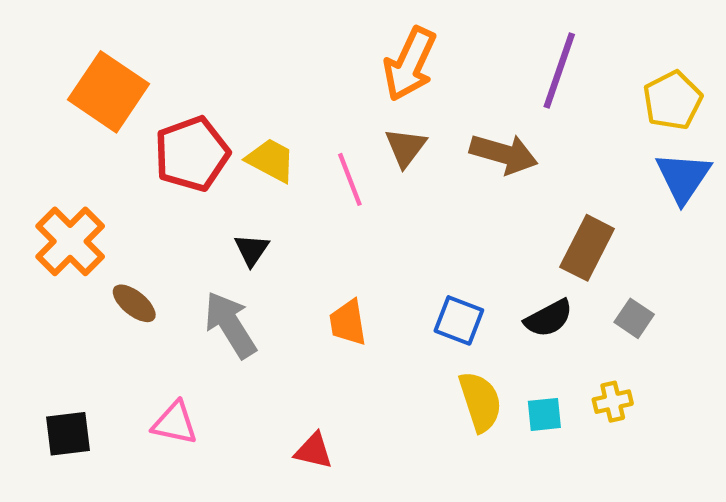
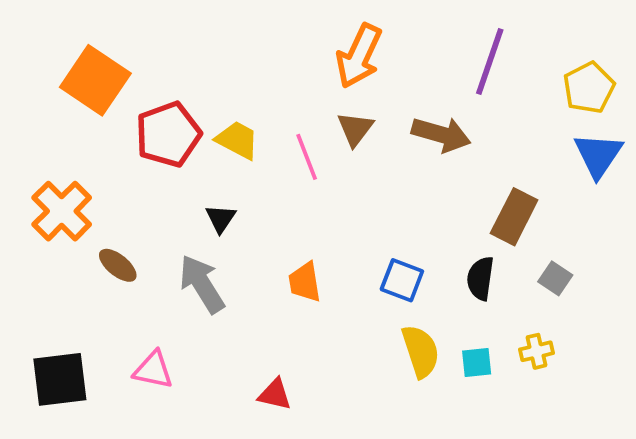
black semicircle: (549, 318) -> (480, 278), turned 126
black square: (68, 434) -> (60, 379), size x1.4

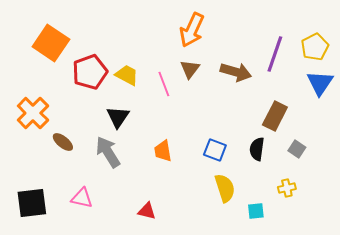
purple line: (490, 62) -> (275, 54), moved
black triangle: (221, 219) -> (118, 117), size x1.4
cyan square: (477, 363) -> (256, 211), moved

